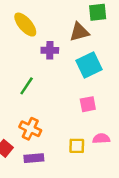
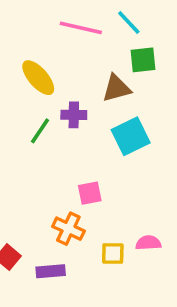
green line: (27, 86) -> (40, 131), moved
pink square: (88, 104) -> (90, 193), moved
orange cross: (30, 129) -> (68, 229), moved

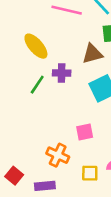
pink square: (90, 193) -> (85, 132), moved

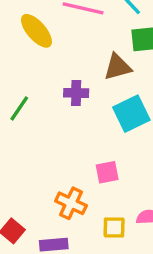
yellow ellipse: (36, 46) -> (36, 31), moved
green line: (37, 85) -> (19, 108), moved

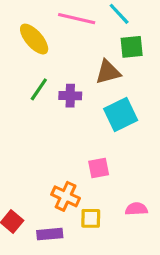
green line: (19, 108) -> (39, 89), moved
yellow square: (114, 227) -> (91, 218), moved

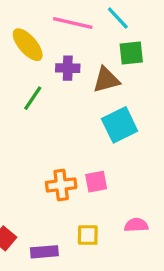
purple cross: (70, 96) -> (68, 68), moved
orange cross: (66, 196) -> (61, 185), moved, turned -32

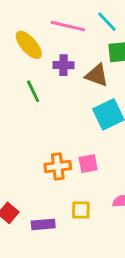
brown triangle: (106, 80) -> (97, 75), turned 35
green line: (33, 98) -> (33, 91), turned -60

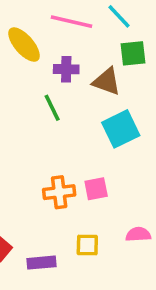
green line: (33, 91) -> (52, 108), moved

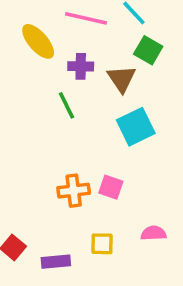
green square: (133, 53) -> (148, 50), turned 36
brown triangle: (107, 81) -> (122, 79), turned 36
pink square: (96, 189) -> (111, 187), turned 30

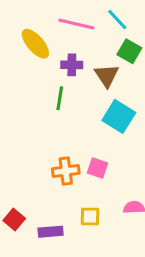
green line: (66, 105) -> (60, 98), turned 35
cyan square: (136, 127) -> (119, 116), turned -32

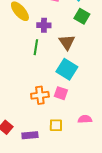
brown triangle: (107, 76) -> (67, 42), moved
cyan square: (119, 116) -> (67, 69), moved

